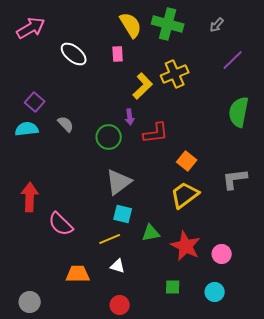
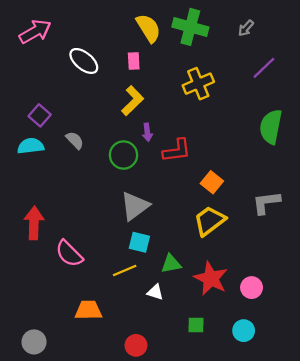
yellow L-shape: (143, 86) -> (133, 101), moved
white triangle: (118, 266) -> (155, 292), moved

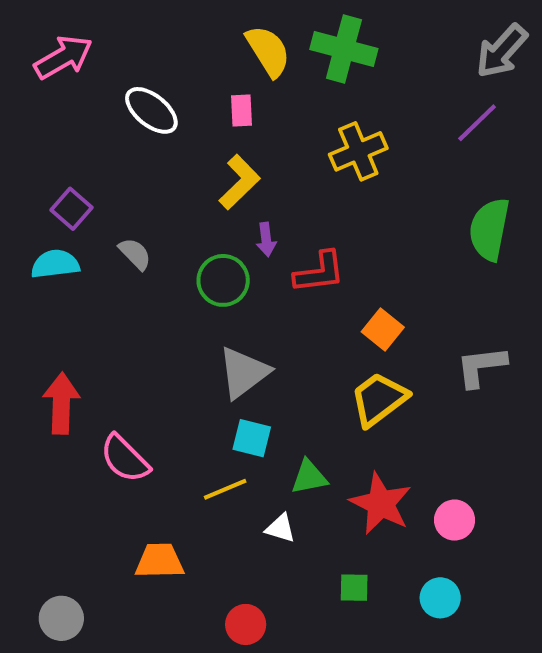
gray arrow: (246, 28) -> (502, 51), moved, size x1.8

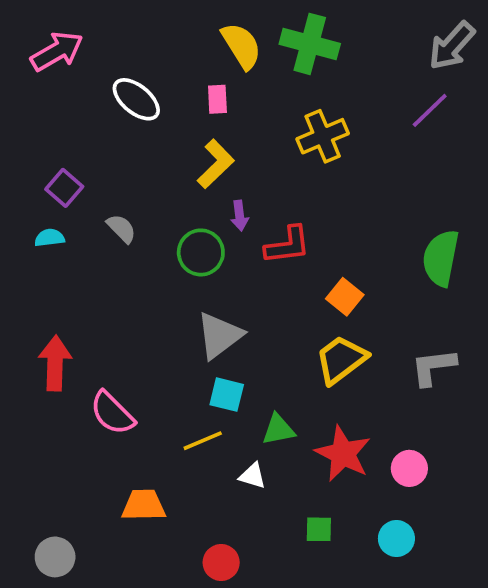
green semicircle: (489, 229) -> (441, 258), moved
cyan semicircle: (55, 264) -> (50, 238), size x0.7
gray L-shape: (481, 366) -> (433, 367), moved

